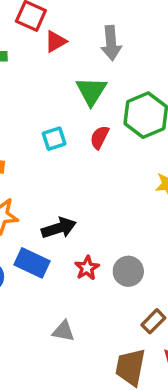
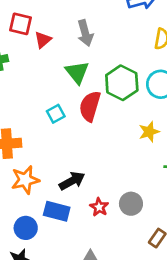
red semicircle: (100, 137) -> (90, 106), size x1.6

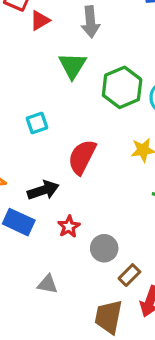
red semicircle: (90, 106) -> (82, 157), moved
cyan square: (56, 114) -> (37, 123), moved
gray circle: (131, 204) -> (104, 248), moved

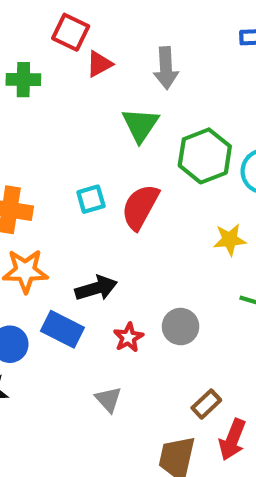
red semicircle: (82, 157) -> (140, 207), moved
gray circle: (104, 248) -> (181, 327), moved
gray triangle: (48, 284) -> (108, 399), moved, turned 35

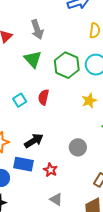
red semicircle: (140, 207) -> (43, 97), size x0.7
red star: (128, 337) -> (50, 170), moved
gray triangle: (108, 399) -> (56, 199), moved

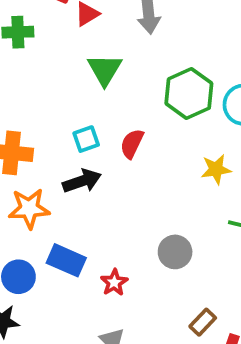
green triangle: (33, 59) -> (105, 70), moved
black arrow: (34, 141) -> (82, 181), moved

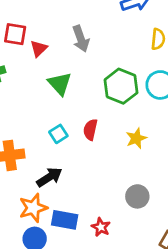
yellow star: (216, 169) -> (136, 138), moved
black arrow: (82, 181) -> (49, 177), moved
orange star: (29, 208) -> (33, 208), moved

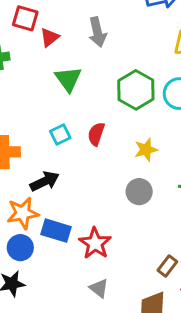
gray circle: (137, 196) -> (139, 192), moved
red star: (101, 227) -> (95, 243), size x1.5

